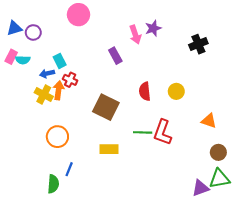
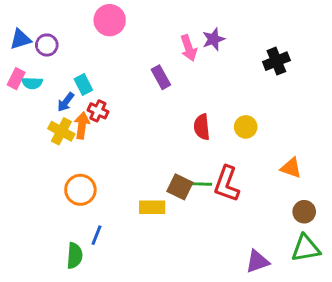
blue arrow: (47, 73) -> (66, 102), turned -40
brown square: (106, 107) -> (180, 187), moved, size x0.7
purple triangle: (200, 188) -> (257, 261), moved

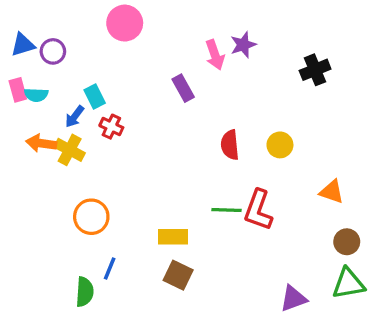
pink rectangle: (16, 79) -> (18, 90), turned -42
orange arrow: (82, 125) -> (41, 143), moved, turned -90
brown square: (180, 187) -> (178, 275), moved

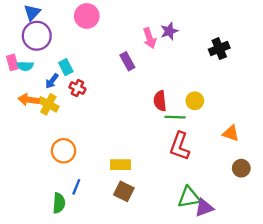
blue triangle: (23, 45) -> (32, 13), moved, turned -30
purple circle: (53, 51) -> (37, 36), size x1.6
green line: (227, 210) -> (175, 117), moved
green triangle: (348, 283) -> (189, 197), moved

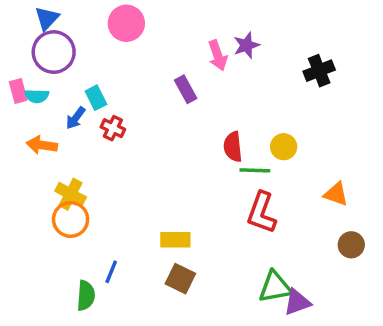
yellow cross: (48, 104) -> (71, 194), moved
orange circle: (64, 151) -> (71, 219), moved

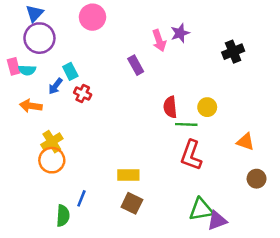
yellow cross: (71, 194) -> (52, 142), turned 30

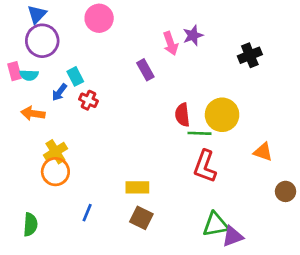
yellow circle: (207, 107) -> (222, 115), size x1.6
brown circle: (257, 179) -> (285, 191), moved
green semicircle: (63, 216) -> (30, 225), moved

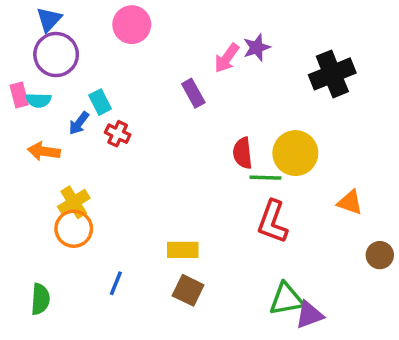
pink arrow: (170, 43) -> (227, 58), turned 55
black cross: (250, 55) -> (332, 74), size x1.4

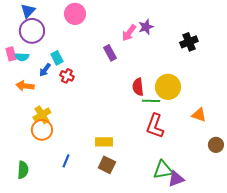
black cross: (332, 74) -> (189, 42), size x0.7

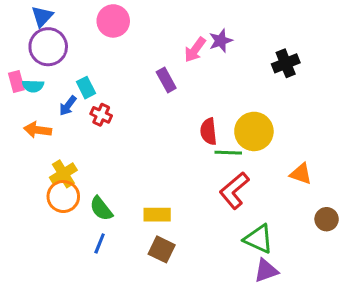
red L-shape: (155, 126) -> (234, 190), turned 30
green semicircle: (23, 170) -> (101, 209), moved, turned 138
green triangle: (163, 170) -> (258, 239), moved, turned 35

